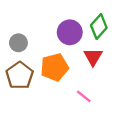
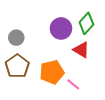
red triangle: (93, 57) -> (81, 50), turned -30
orange pentagon: (55, 67) -> (52, 72), moved

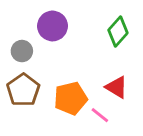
purple circle: (61, 28) -> (53, 26), moved
red triangle: (81, 50) -> (117, 87), moved

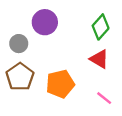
red triangle: (117, 87) -> (99, 59), moved
pink line: (100, 115) -> (104, 98), moved

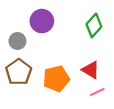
red triangle: (99, 59) -> (91, 70), moved
pink line: (104, 98) -> (97, 92), turned -64

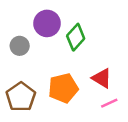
green diamond: (94, 25) -> (76, 37), moved
brown pentagon: (19, 72) -> (21, 97), moved

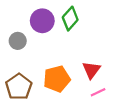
green diamond: (76, 37) -> (70, 19), moved
red triangle: (102, 78) -> (91, 70), turned 36

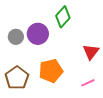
purple circle: (42, 21) -> (38, 34), moved
red triangle: (91, 70) -> (91, 52), moved

